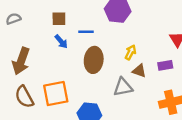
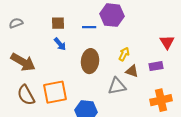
blue line: (86, 32) -> (89, 27), moved
brown arrow: (21, 61) -> (23, 62), turned -80

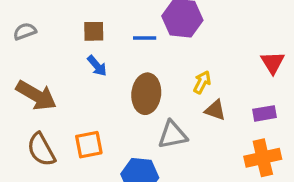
purple rectangle: (156, 66) -> (264, 113), moved
gray triangle: (117, 86) -> (173, 135), moved
orange square: (55, 92) -> (89, 145), size x0.7

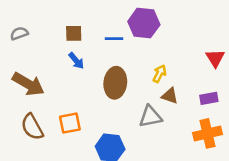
gray triangle: (173, 135) -> (150, 117), moved

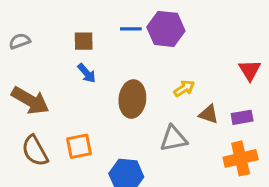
blue line: (114, 39) -> (131, 29), moved
yellow arrow: (159, 74) -> (184, 88), turned 30
brown triangle: (170, 96) -> (209, 114), moved

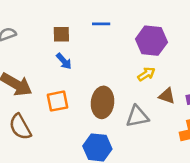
purple hexagon: (166, 29) -> (151, 41), moved
brown ellipse: (132, 99) -> (103, 102), moved
orange square: (79, 146) -> (57, 101), moved

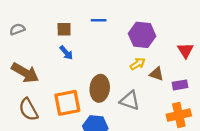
brown triangle: (167, 96) -> (157, 74), moved
orange square: (57, 101) -> (67, 103), moved, size x1.4
gray triangle: (137, 117) -> (130, 101), turned 30

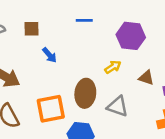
brown square: (64, 29) -> (32, 29), moved
yellow arrow: (138, 64) -> (113, 67), moved

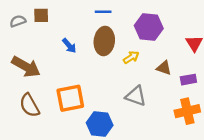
brown square: (32, 29) -> (41, 15), moved
brown ellipse: (85, 93) -> (104, 41), moved

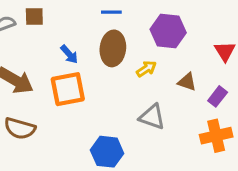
purple rectangle: (188, 80) -> (218, 96), turned -42
orange square: (70, 98) -> (68, 89), moved
brown semicircle: (29, 105) -> (20, 128), turned -45

